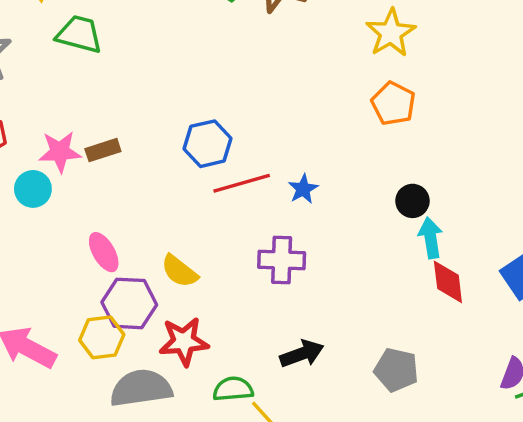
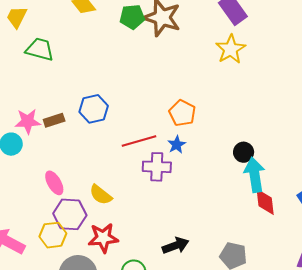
orange pentagon: (393, 104) -> (182, 113), moved
blue hexagon: (208, 144) -> (94, 109), moved
cyan arrow: (431, 238) -> (255, 175), size x1.4
purple cross: (282, 260) -> (157, 167), moved

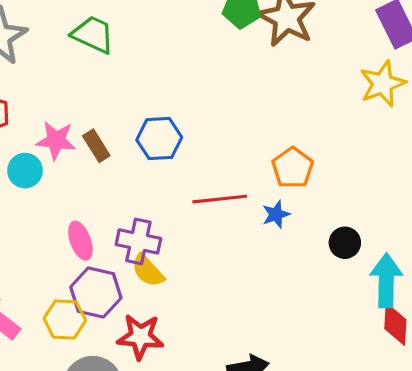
brown rectangle: (54, 120) -> (96, 146), turned 66
black circle: (244, 152) -> (345, 243), moved
purple cross: (157, 167) -> (138, 241), moved

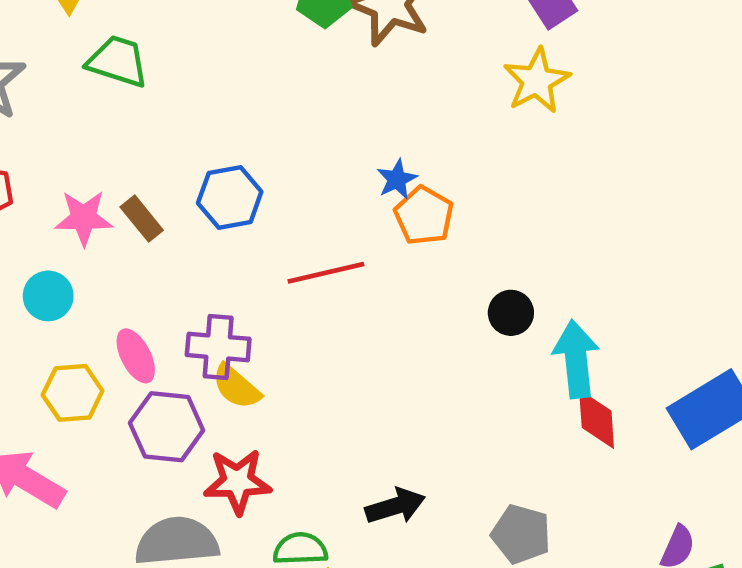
cyan circle: (25, 171) -> (48, 296), moved
blue star: (276, 214) -> (397, 179), moved
yellow hexagon: (65, 319) -> (73, 393), moved

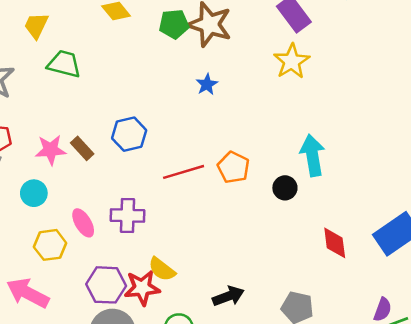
blue star: (397, 179) -> (207, 84), moved
orange pentagon: (424, 216) -> (233, 167), moved
cyan arrow: (576, 359) -> (312, 155), moved
yellow semicircle: (236, 387) -> (162, 269), moved
purple hexagon: (167, 427) -> (106, 285), moved

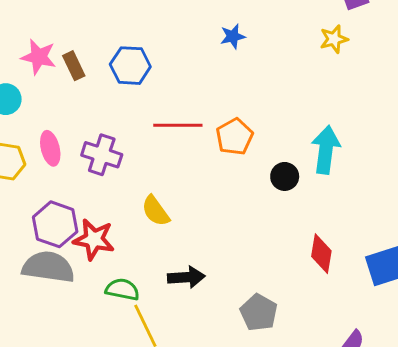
yellow star: (292, 61) -> (334, 39), size x0.7
yellow semicircle: (162, 269) -> (156, 211), moved

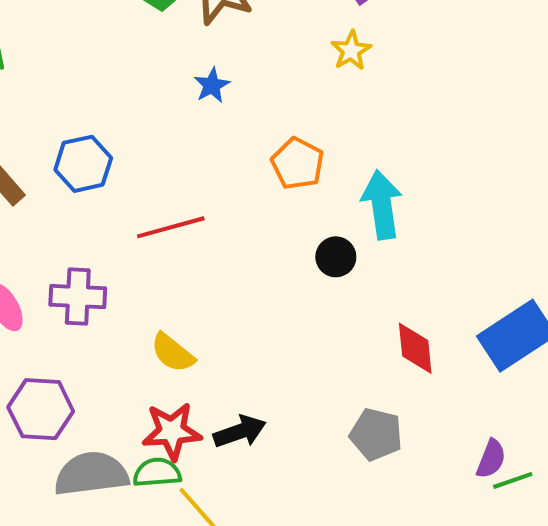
orange pentagon: (235, 137) -> (297, 164), moved
red star: (94, 239) -> (172, 431), moved
gray semicircle: (48, 267) -> (91, 474), moved
gray pentagon: (259, 312) -> (376, 434), moved

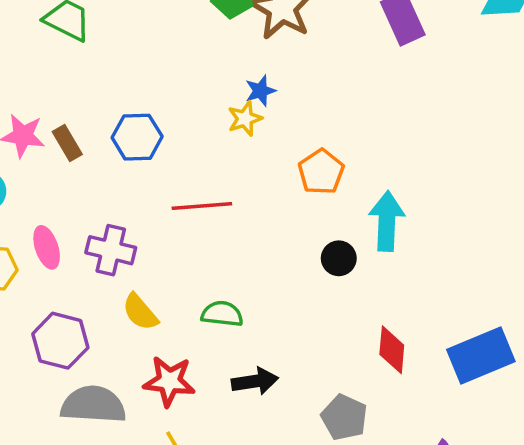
yellow star: (351, 51) -> (245, 119), moved
yellow semicircle: (173, 353) -> (140, 312), moved
black arrow: (240, 432) -> (255, 381), moved
green semicircle: (157, 473) -> (222, 314), moved

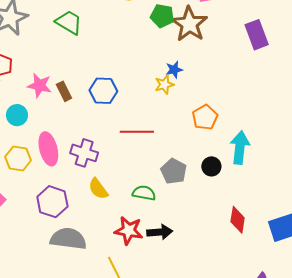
pink ellipse: (47, 247) -> (48, 149), size x1.4
red star: (169, 381) -> (129, 230), moved
gray pentagon: (344, 417) -> (174, 171), moved

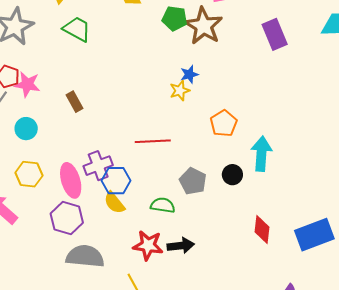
pink star: (39, 85) -> (27, 84), moved
blue hexagon: (103, 91) -> (116, 181), moved
pink ellipse: (48, 149) -> (71, 180), moved
purple cross: (84, 153) -> (98, 166), turned -36

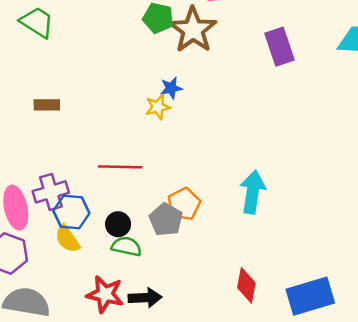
brown rectangle: (74, 102) -> (47, 105), moved, turned -66
orange pentagon: (224, 123) -> (184, 204), moved
black circle: (232, 175) -> (118, 224), moved

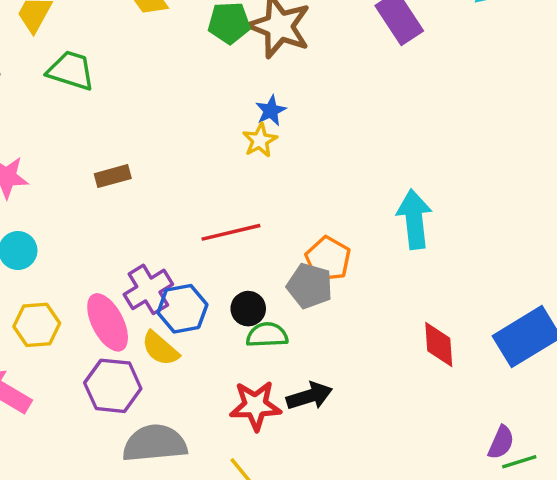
yellow semicircle: (67, 239) -> (160, 349), moved

